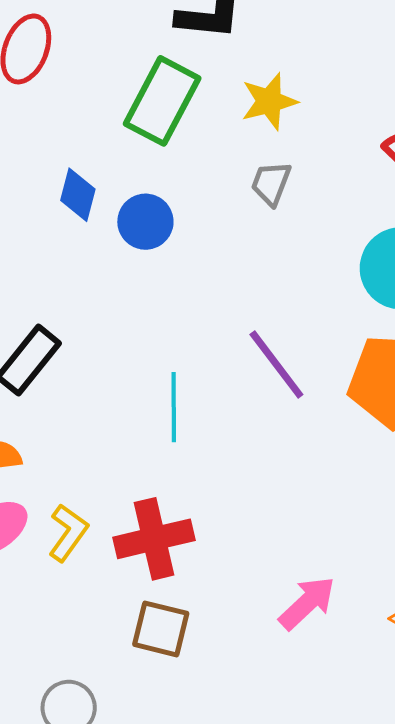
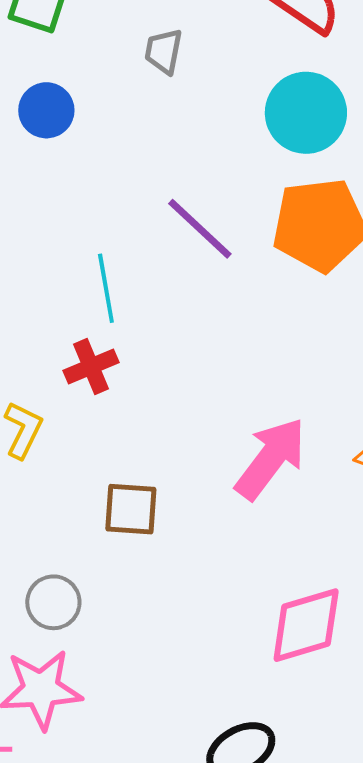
red cross: (154, 539) -> (91, 367), moved, size x0.7
pink arrow: (307, 603) -> (271, 459), size x1.4

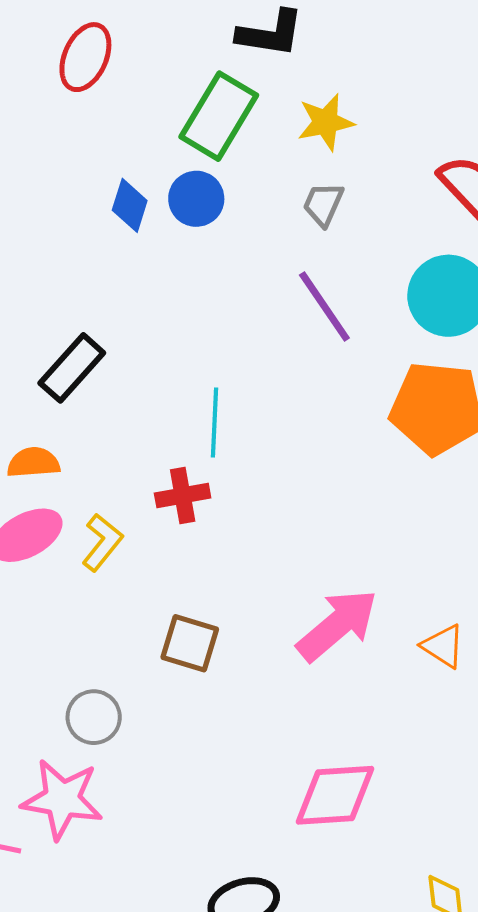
blue circle: (46, 110) -> (196, 199), moved
purple line: (200, 229) -> (324, 306), moved

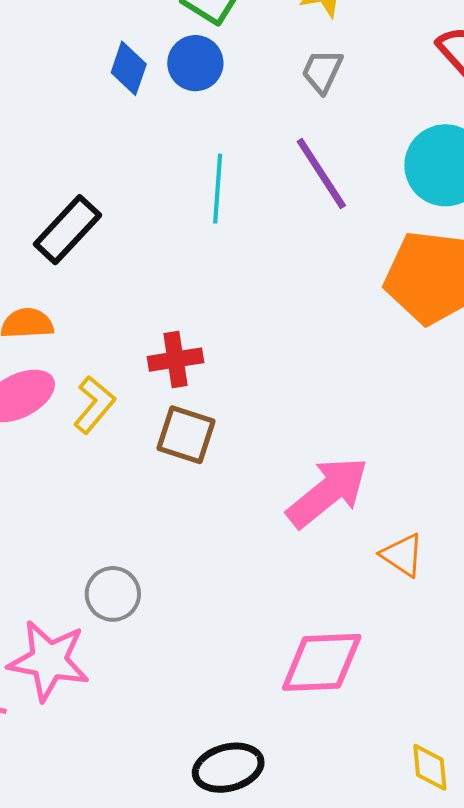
cyan line: (214, 422) -> (218, 189), moved
brown square: (190, 643) -> (186, 435), moved
orange triangle: (443, 646) -> (402, 555), moved
gray circle: (94, 717) -> (113, 594), moved

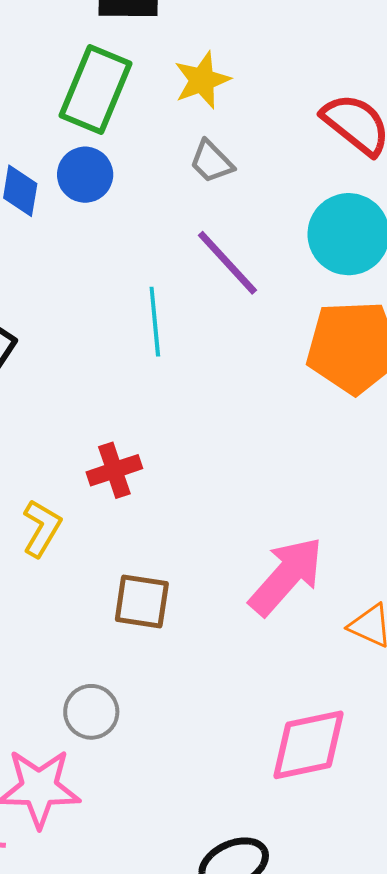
gray trapezoid: (322, 71) -> (211, 162), turned -60
cyan line: (218, 189) -> (155, 322), moved
brown square: (186, 435) -> (142, 602), moved

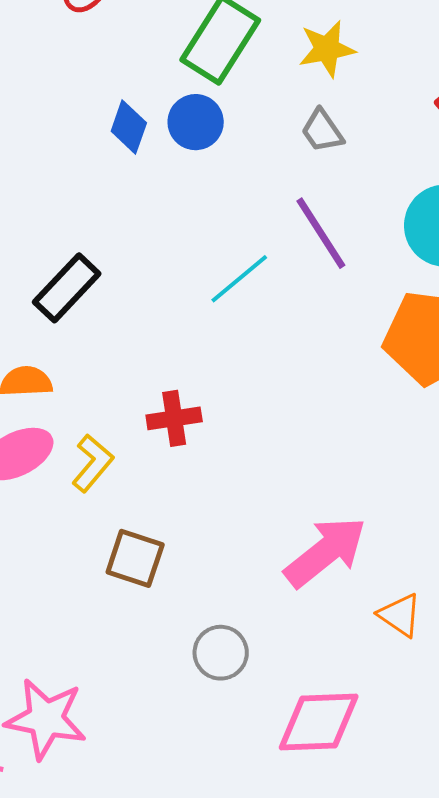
cyan line: (155, 322) -> (239, 279), turned 46
brown square: (142, 602) -> (135, 558), moved
gray circle: (91, 712) -> (221, 653), moved

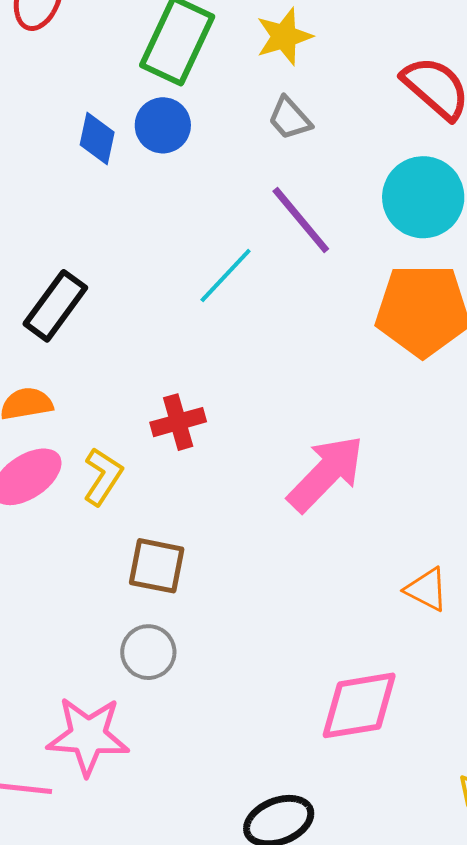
pink arrow: (325, 552) -> (326, 473), moved
gray circle: (221, 653) -> (148, 652), moved

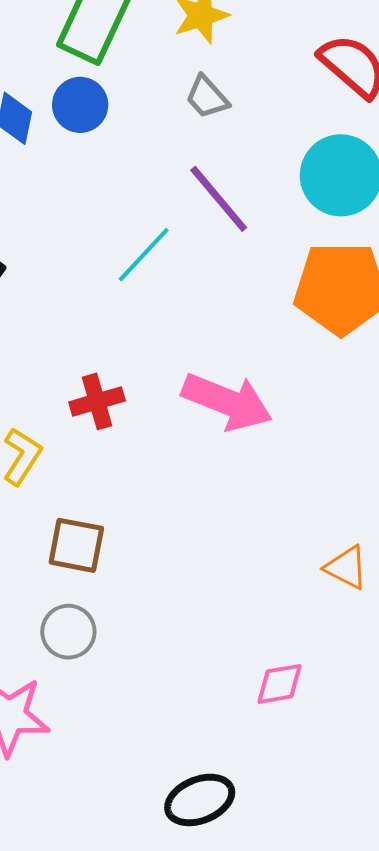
pink arrow: (326, 473) -> (227, 402), moved, turned 68
pink diamond: (359, 705) -> (279, 684), size x0.6

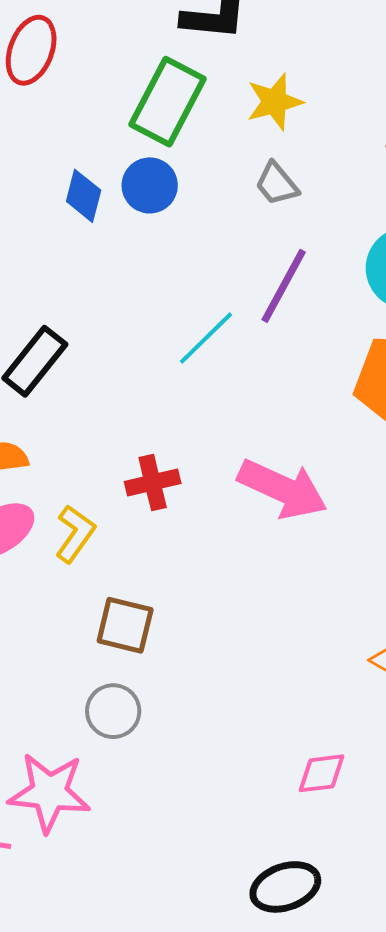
purple line: (219, 199) -> (284, 286), turned 66
black ellipse: (200, 800) -> (285, 887), moved

